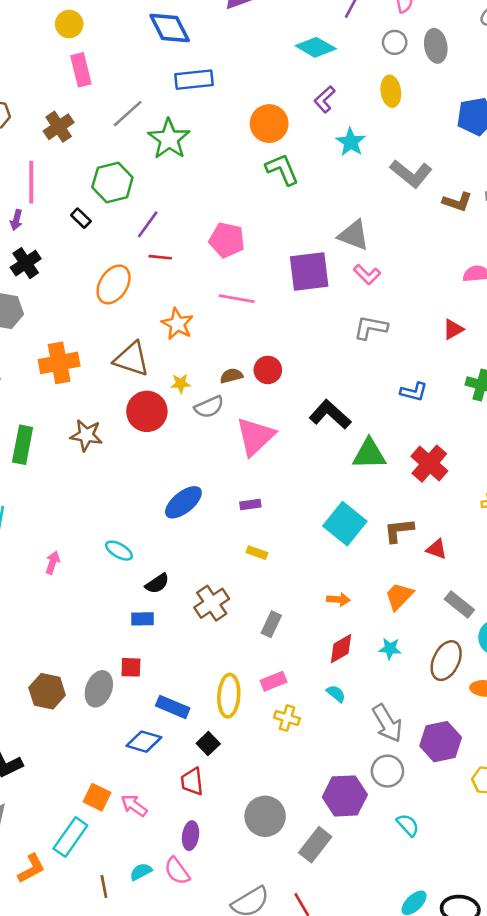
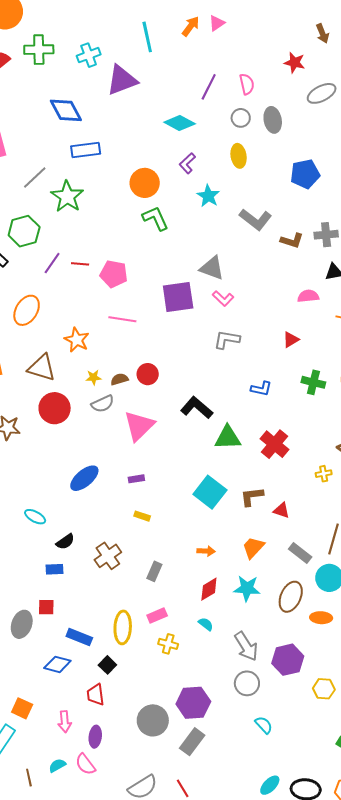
red line: (160, 257) -> (80, 264), moved
yellow star: (181, 383) -> (94, 377), moved
cyan star: (390, 649) -> (247, 588), size x1.5
purple hexagon: (345, 796) -> (193, 703), moved
pink arrow: (134, 806) -> (65, 722), moved, turned -130

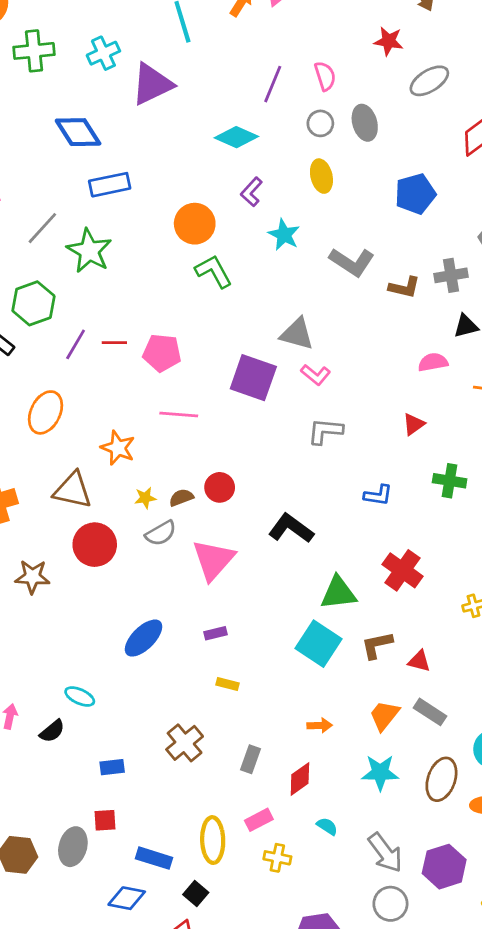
purple square: (178, 297) -> (253, 378), turned 32
green triangle: (228, 438) -> (338, 593), moved
black semicircle: (65, 542) -> (52, 731), moved
gray rectangle: (300, 553) -> (430, 712), moved
red diamond: (209, 589) -> (300, 779), moved

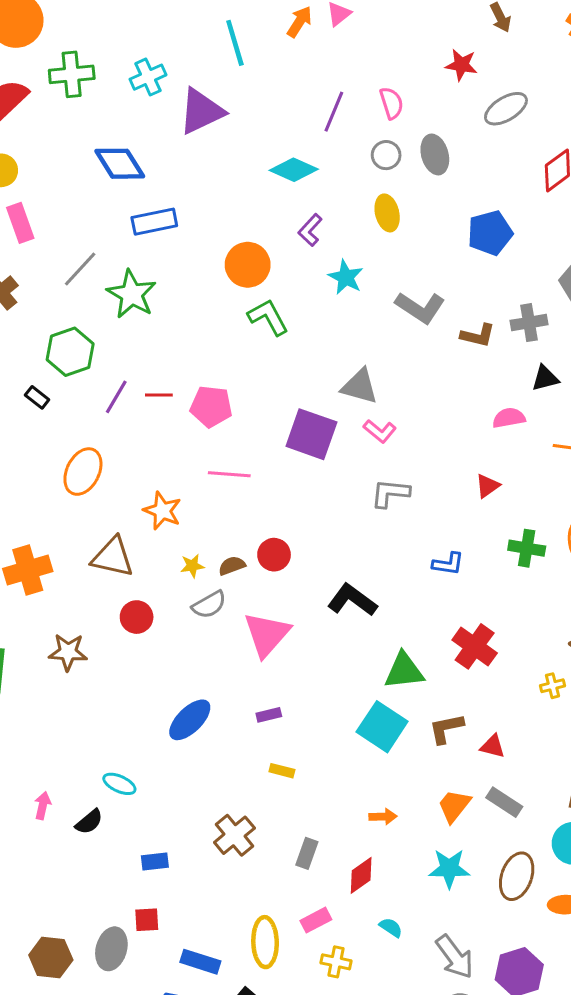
red circle: (95, 545) -> (137, 617), size x0.7

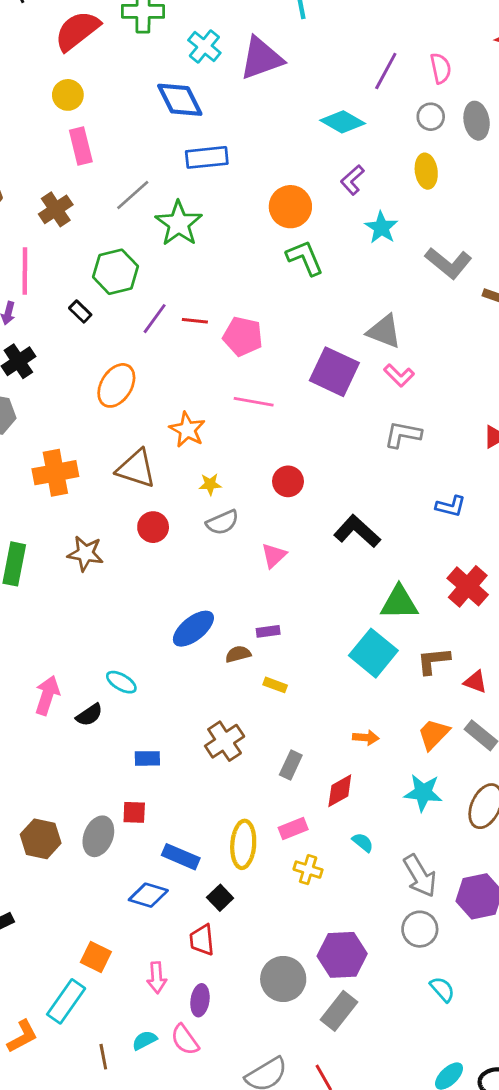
cyan cross: (148, 77) -> (204, 46), moved, turned -32
brown semicircle: (232, 566) -> (238, 654), moved
pink triangle: (267, 634) -> (274, 555), size x0.6
pink arrow: (43, 806) -> (47, 695), size x1.5

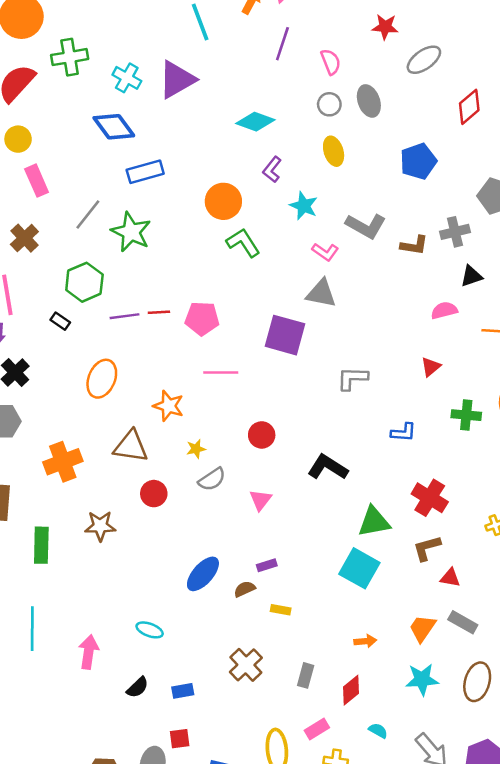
purple line: (386, 71) -> (282, 44), moved
purple line: (155, 319) -> (125, 316), turned 56
pink L-shape: (399, 375) -> (325, 252), moved
brown L-shape: (433, 661) -> (427, 548), moved
black semicircle: (89, 715) -> (138, 687), moved

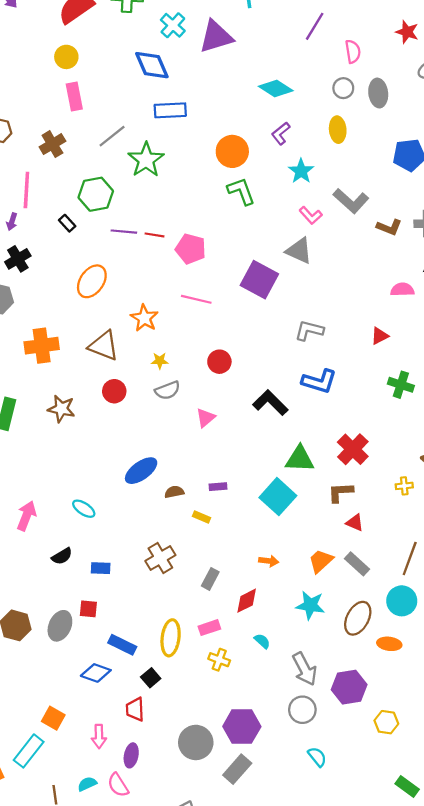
blue L-shape: (403, 432) -> (319, 381), moved, size x1.5
purple rectangle: (267, 565) -> (218, 487), moved

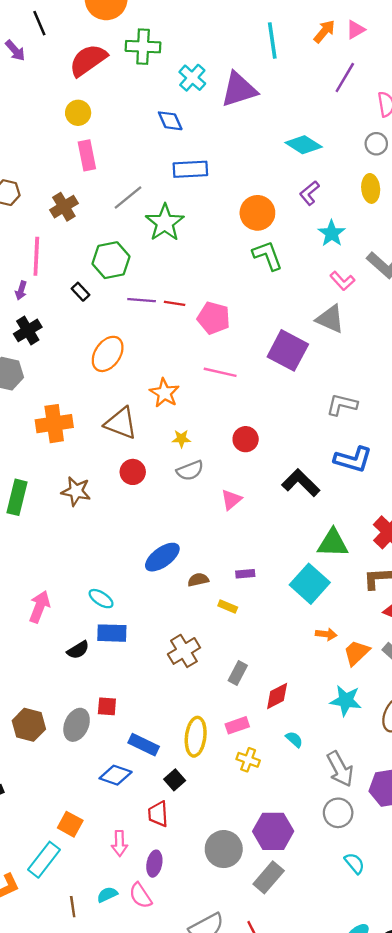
blue diamond: (152, 65) -> (170, 121), size x0.7
orange arrow: (269, 561) -> (326, 634), moved
blue rectangle: (101, 568) -> (112, 633), moved, size x1.4

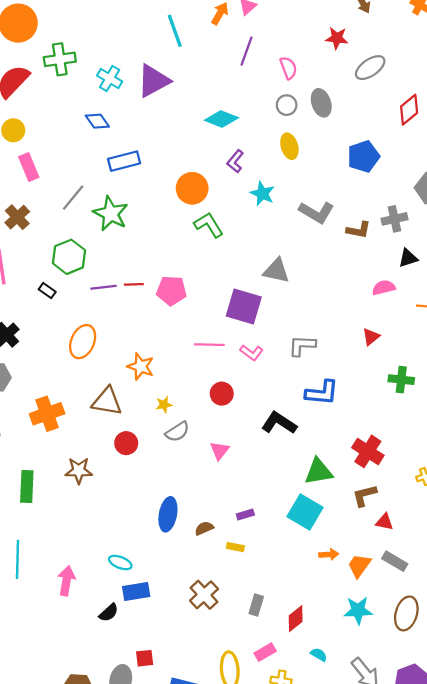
pink L-shape: (342, 281) -> (252, 353), moved
pink line: (220, 372) -> (209, 345), moved
blue ellipse: (162, 557) -> (168, 514), turned -32

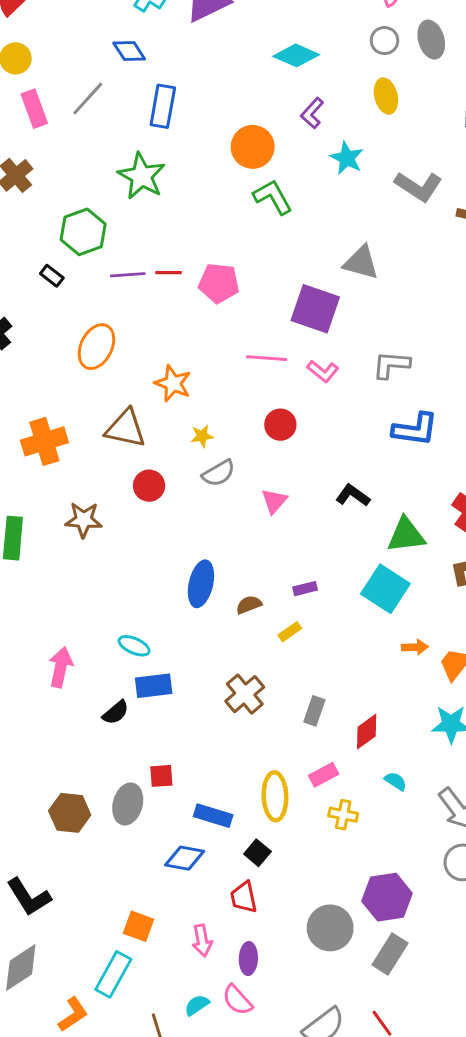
blue rectangle: (124, 161) -> (163, 106), turned -68
gray line: (73, 198) -> (88, 98), moved
black L-shape: (279, 423) -> (353, 495), moved, size x0.7
yellow rectangle: (235, 547) -> (290, 632), turned -49

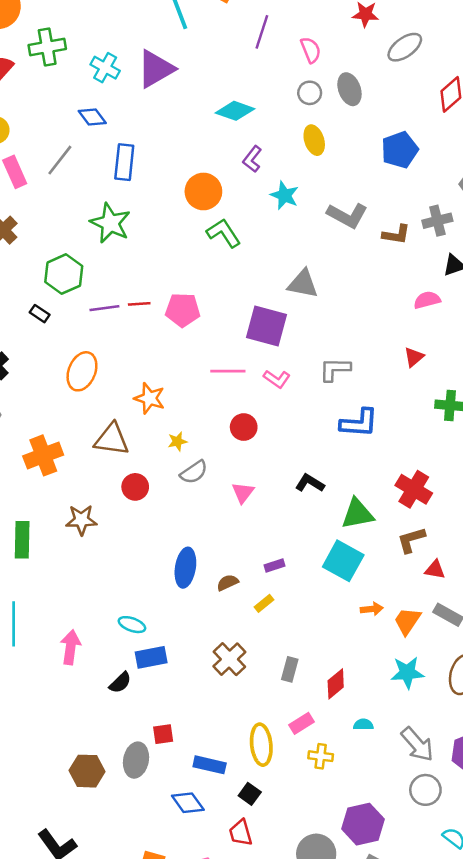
cyan semicircle: (396, 781) -> (363, 725), turned -30
blue diamond: (185, 858) -> (188, 803), turned 48

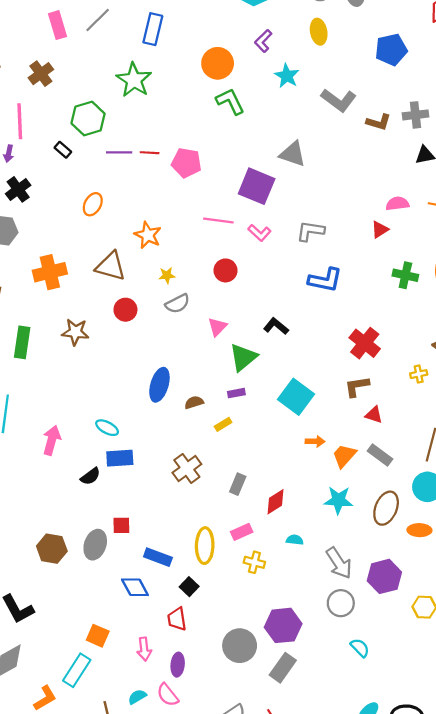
pink semicircle: (427, 300) -> (397, 204), moved
orange ellipse: (82, 371) -> (93, 204), size x0.7
green triangle: (358, 514) -> (243, 357), moved, turned -36

